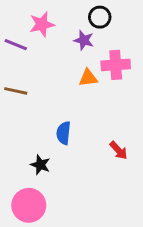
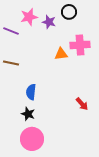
purple star: (84, 40) -> (49, 22), moved
blue semicircle: (64, 133) -> (31, 92), moved
pink circle: (29, 205) -> (32, 139), moved

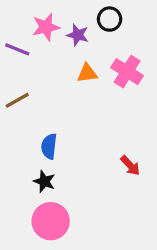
pink cross: (80, 45) -> (127, 72), turned 36
orange triangle: (61, 54) -> (87, 73), moved
brown line: (11, 63) -> (17, 100), turned -42

